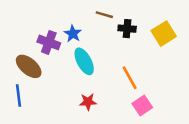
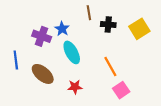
brown line: (104, 15) -> (89, 13), turned 64
brown ellipse: (29, 66) -> (43, 74), moved
blue line: (19, 95) -> (16, 60), moved

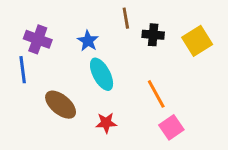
purple cross: (42, 36) -> (38, 39), moved
blue line: (16, 60) -> (23, 70), moved

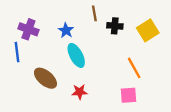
orange line: (156, 94) -> (134, 68), moved
pink square: (171, 127) -> (128, 95), turned 30

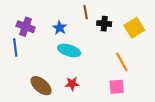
cyan ellipse: (76, 55) -> (69, 50), turned -45
brown ellipse: (45, 78) -> (41, 86), moved

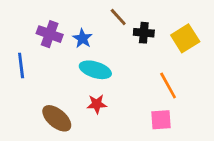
brown line: (86, 12) -> (118, 17), turned -32
purple cross: (26, 27) -> (50, 34), moved
red star: (72, 84) -> (97, 104), moved

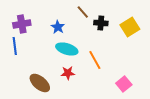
purple cross: (50, 34) -> (22, 24), moved, turned -30
orange line: (168, 85) -> (95, 60), moved
pink square: (161, 120) -> (124, 84), moved, turned -35

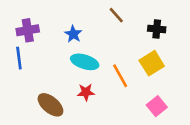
brown line: (83, 12) -> (116, 15), moved
black cross: (101, 23) -> (157, 29), moved
yellow square: (130, 27) -> (152, 63), moved

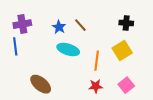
brown line: (116, 15) -> (80, 25), moved
orange line: (120, 76) -> (97, 61), turned 36
red star: (86, 92) -> (96, 86), moved

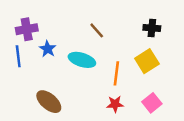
blue star: (59, 27) -> (48, 49), moved

